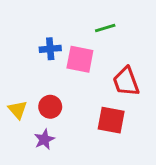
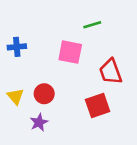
blue cross: (50, 49) -> (17, 47), moved
red square: (111, 120) -> (98, 105), turned -30

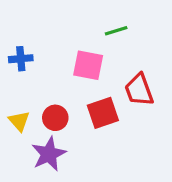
red square: (98, 105) -> (103, 113), moved
purple star: (39, 122) -> (49, 154), size x1.5

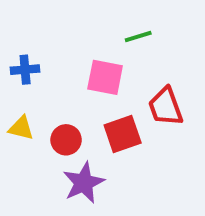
yellow triangle: (19, 121) -> (21, 128), moved, turned -35
purple star: (49, 154) -> (84, 183), moved

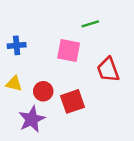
red square: (123, 134) -> (72, 101), moved
purple star: (84, 183) -> (32, 119), moved

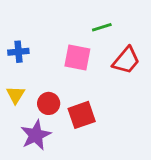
red trapezoid: (108, 70) -> (126, 60), moved, turned -120
yellow triangle: (14, 84) -> (16, 95), turned 48

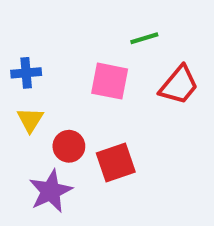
yellow triangle: (16, 95) -> (30, 120), moved

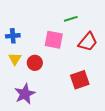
red circle: (69, 146) -> (35, 63), moved
red square: (116, 163) -> (80, 80), moved

